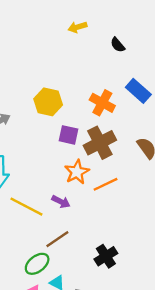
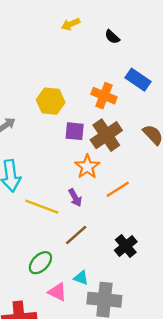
orange line: (106, 184) -> (118, 189), moved
purple arrow: (61, 202) -> (75, 198), turned 42
green ellipse: (37, 264) -> (40, 263), moved

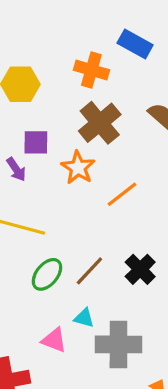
purple square: (75, 131) -> (36, 142), moved
purple arrow: (75, 198) -> (16, 169), moved
brown line: (76, 235) -> (89, 271), moved
green ellipse: (40, 263) -> (47, 274), moved

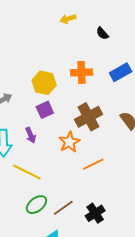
blue rectangle: (135, 44) -> (121, 72), turned -70
orange cross: (91, 70) -> (82, 72), moved, turned -30
purple square: (36, 142) -> (45, 110), moved, turned -36

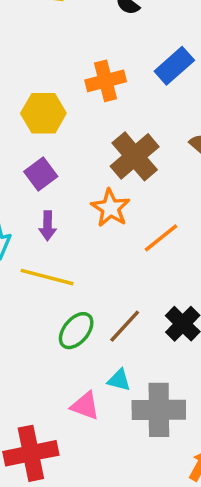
purple square: (45, 110) -> (41, 174), moved
purple arrow: (31, 135) -> (48, 226), moved, turned 35

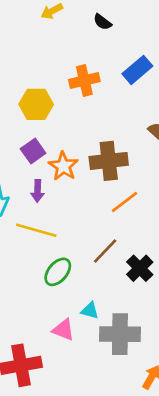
brown cross: (135, 156) -> (109, 161), moved, turned 33
orange star: (110, 208) -> (63, 166), moved
brown line: (125, 326) -> (105, 251), moved

